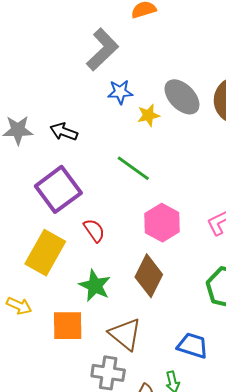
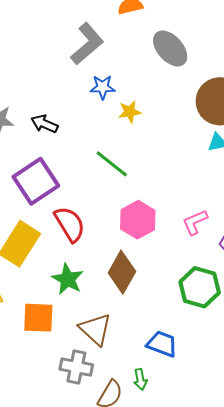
gray ellipse: (182, 97) -> (170, 48), moved
red semicircle: (94, 230) -> (70, 224), size x1.5

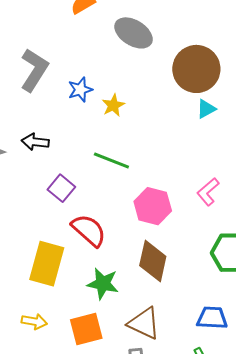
gray L-shape: (87, 44) -> (34, 70), moved
purple square: (36, 181) -> (61, 188), moved, size x0.6

